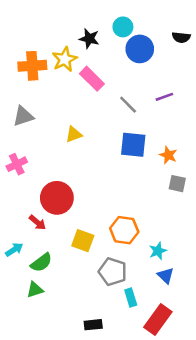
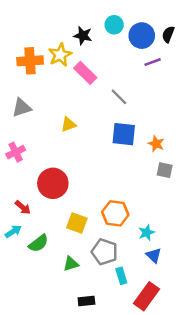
black semicircle: (181, 37) -> (168, 34), turned 105
blue circle: (140, 49) -> (142, 36), moved
purple line: (164, 97) -> (153, 62), moved
red arrow: (37, 222) -> (23, 207), moved
green triangle: (35, 290) -> (71, 264), moved

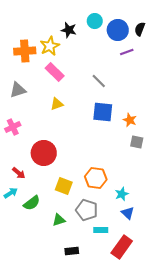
pink rectangle: (85, 73) -> (55, 72), moved
cyan rectangle: (121, 276) -> (101, 230), turned -72

